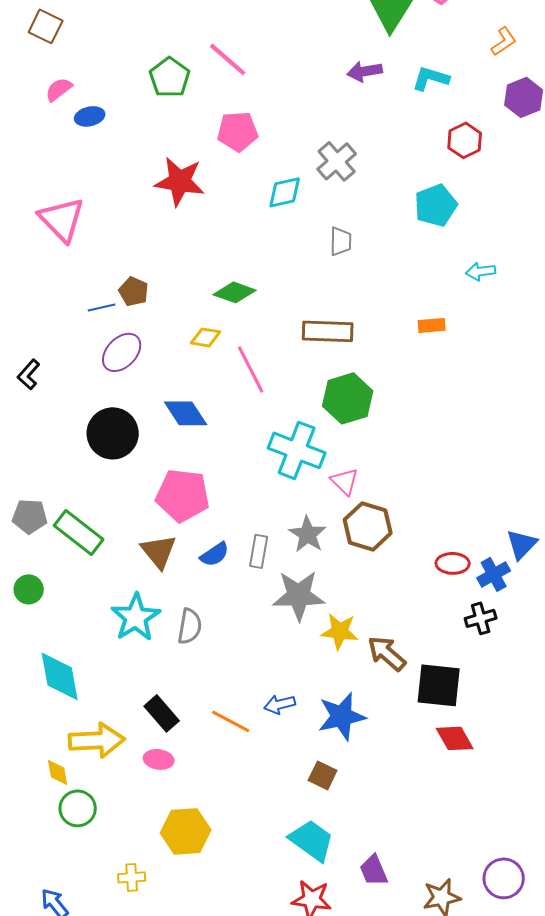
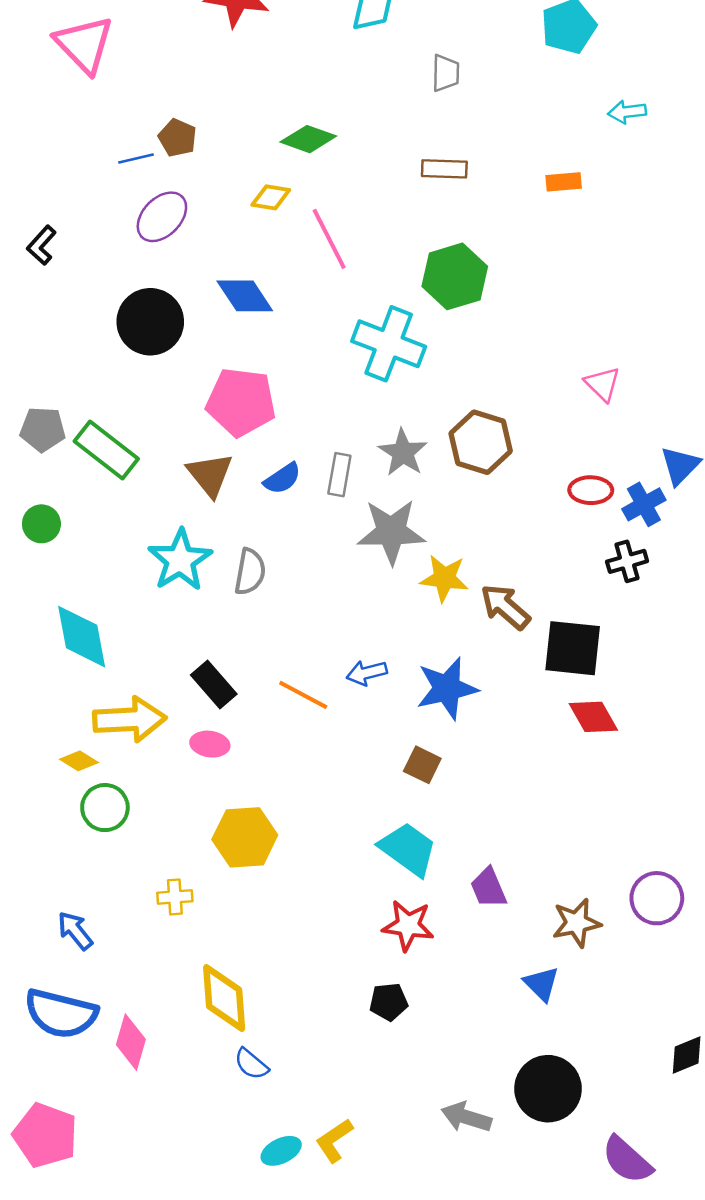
brown rectangle: (328, 331) -> (444, 169), moved, size x0.7
pink triangle: (345, 481) -> (602, 384), moved
yellow diamond: (58, 772) -> (79, 761), turned -48

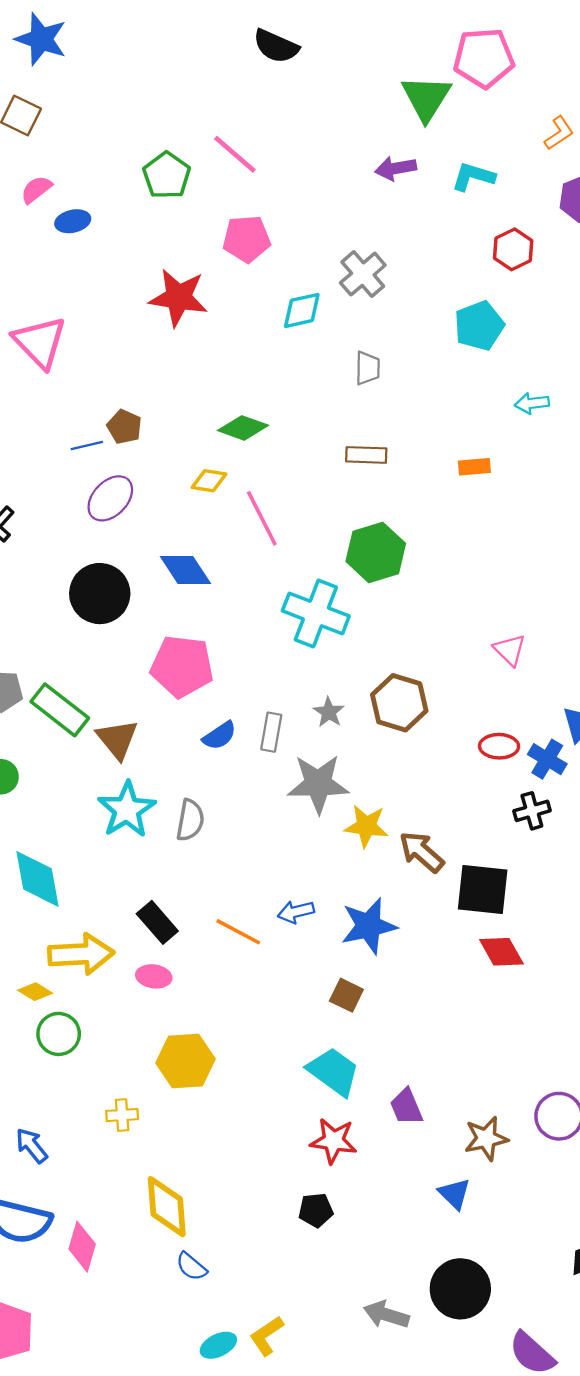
gray star: (403, 453) -> (329, 712), size x0.7
brown triangle: (210, 475) -> (117, 739), moved
blue cross: (644, 504) -> (547, 759), turned -30

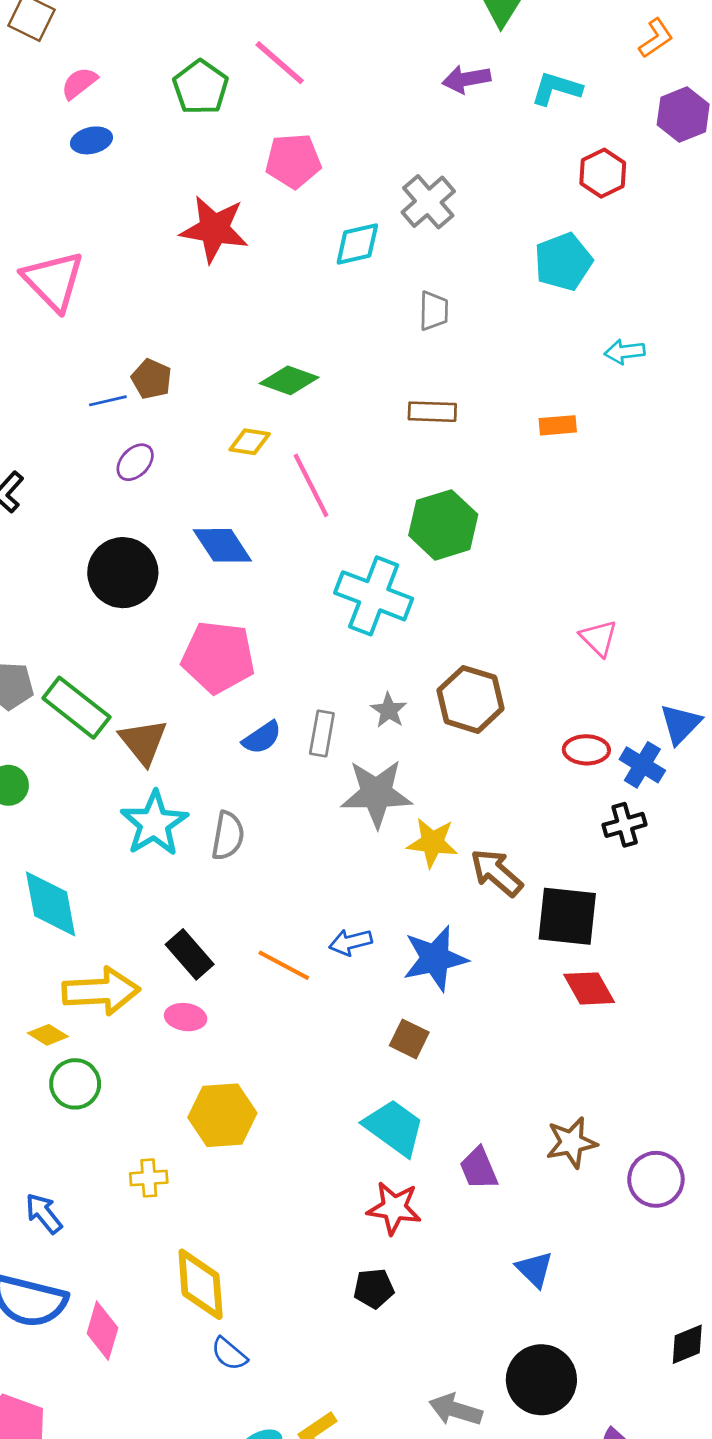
pink semicircle: (36, 189) -> (79, 83), moved
purple ellipse: (110, 498) -> (135, 462), size x0.7
brown star: (486, 1138) -> (571, 1143), moved

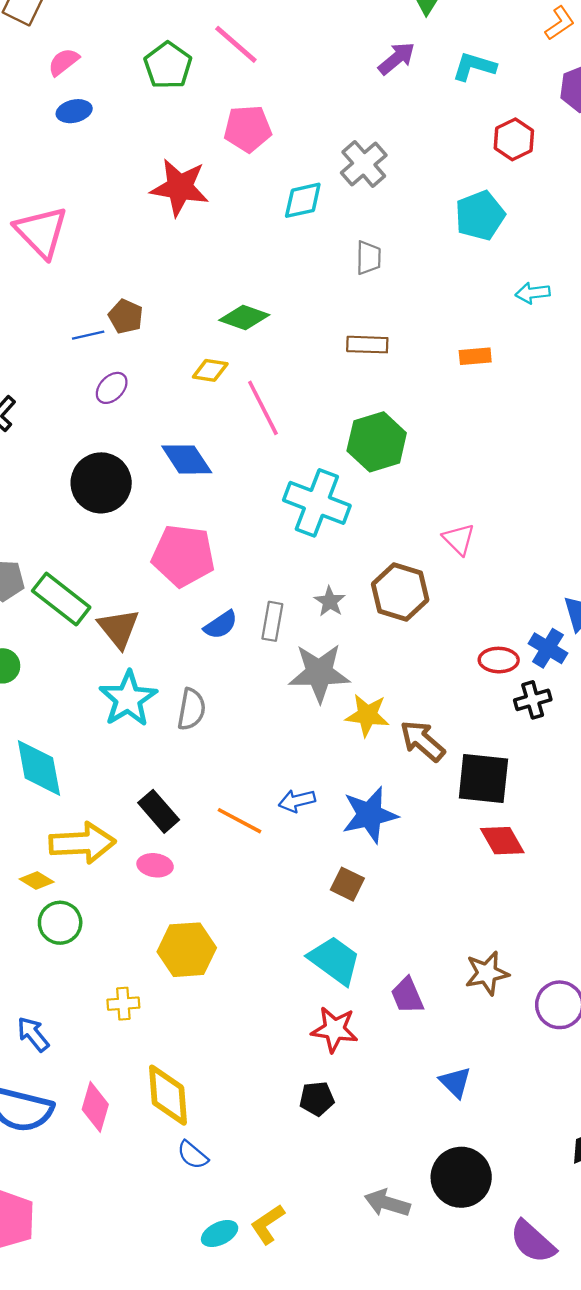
purple arrow: (466, 79) -> (397, 58), turned 150
pink triangle: (599, 638) -> (459, 539), moved
red ellipse: (586, 750) -> (499, 660), moved
pink diamond: (102, 1331) -> (95, 1107), moved

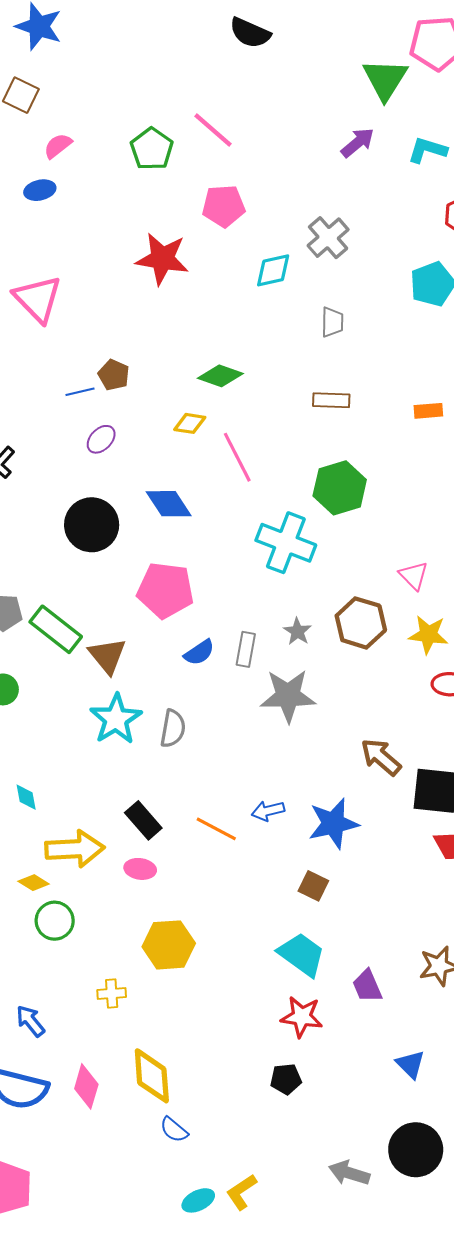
blue ellipse: (74, 111) -> (40, 190), moved
yellow star: (367, 715) -> (428, 635), moved
cyan diamond: (39, 768) -> (26, 797), moved, size x0.5

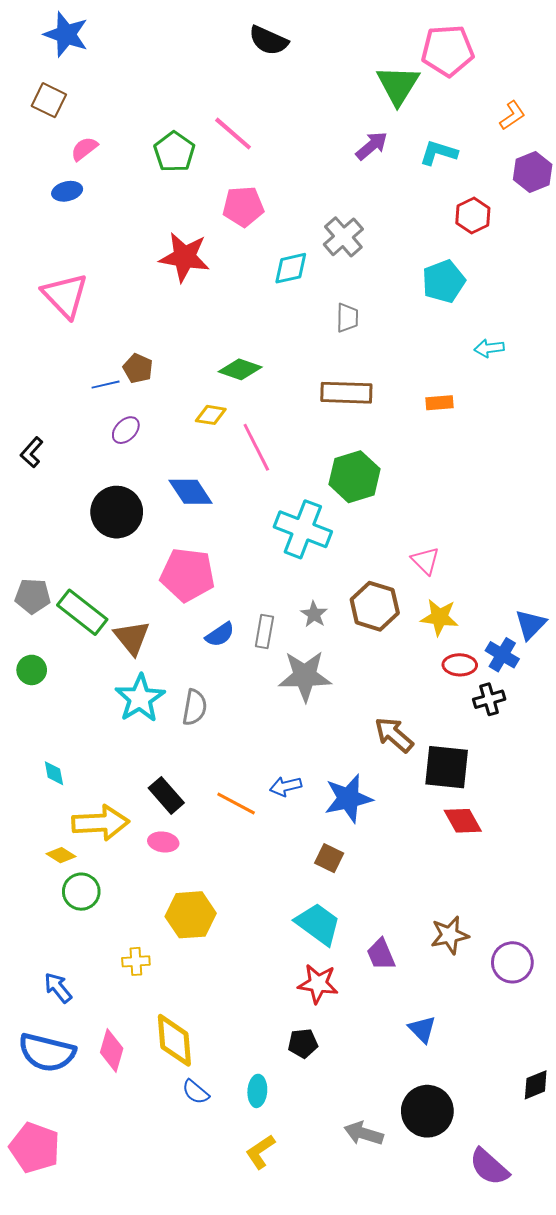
brown rectangle: (331, 400) -> (346, 393), size x1.4
cyan ellipse: (198, 1200) -> (257, 1091), moved, turned -60

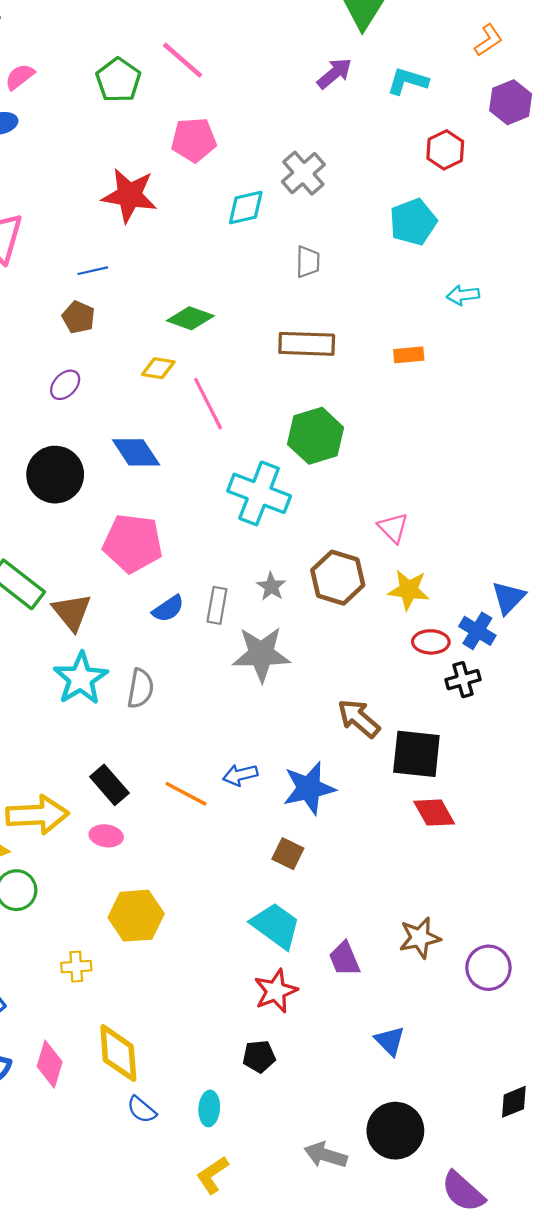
blue line: (106, 385) -> (93, 271), moved
red star: (318, 984) -> (276, 991), turned -30

